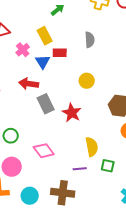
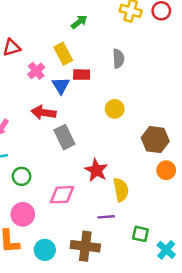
red star: (72, 113) -> (96, 170), moved
pink diamond: (44, 151) -> (62, 195), turned -55
green square: (108, 166) -> (140, 234), moved

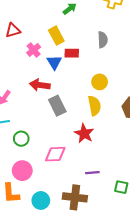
yellow semicircle: (121, 190) -> (94, 106), moved

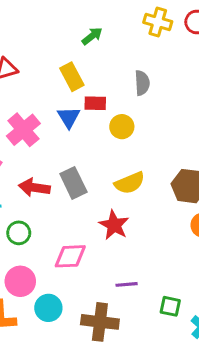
pink cross: (34, 50) -> (23, 130), moved, size x1.5
yellow circle: (100, 82) -> (122, 127), moved
red arrow: (40, 85) -> (34, 188), moved
yellow semicircle: (94, 106) -> (130, 183), turned 78
cyan circle: (41, 200) -> (48, 308), moved

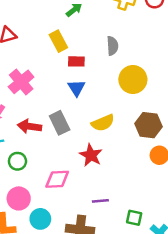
blue triangle: (69, 117) -> (76, 88), moved
yellow circle: (122, 127) -> (133, 79), moved, size x1.5

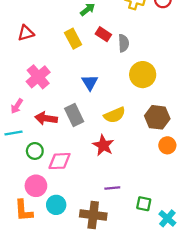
red rectangle: (76, 61) -> (103, 34), moved, turned 32
pink diamond: (57, 179) -> (60, 161), moved

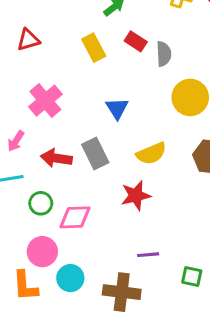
red star: (103, 145) -> (136, 196), turned 30

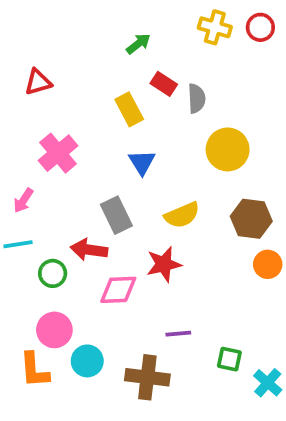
yellow rectangle: (94, 48) -> (129, 109), moved
red arrow: (56, 158) -> (89, 250), moved
pink diamond: (75, 217) -> (118, 290), moved

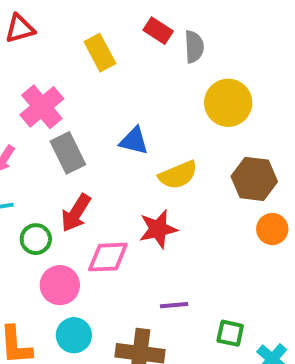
yellow rectangle: (129, 109) -> (100, 53), moved
blue triangle: (142, 162) -> (134, 141), moved, turned -44
gray rectangle: (116, 215) -> (68, 153), moved
red arrow: (89, 250) -> (76, 213), turned -66
pink circle: (54, 330) -> (60, 285), moved

